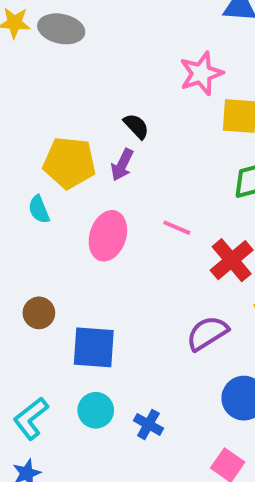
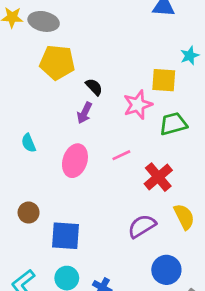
pink star: (201, 73) -> (138, 105), moved
yellow pentagon: (69, 163) -> (57, 62), moved
pink line: (177, 228) -> (121, 155), turned -48

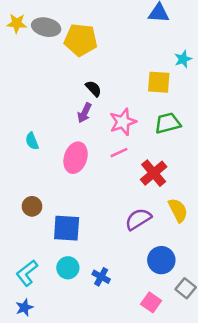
yellow pentagon: (57, 62) -> (81, 40), moved
pink star: (138, 105) -> (123, 122), moved

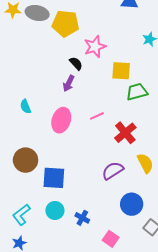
yellow square: (159, 82) -> (121, 71), moved
pink star: (123, 122) -> (95, 47), moved
brown circle: (32, 206) -> (26, 160), size x1.5
pink square: (151, 302) -> (111, 239), moved

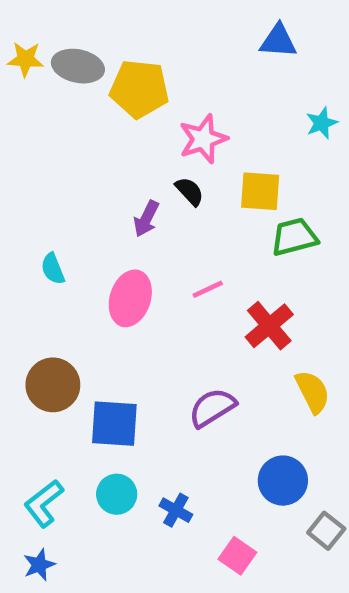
black semicircle: (76, 63) -> (190, 191), moved
purple semicircle: (113, 171) -> (212, 408), moved

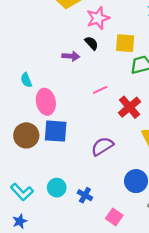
purple arrow: (146, 219) -> (71, 56), turned -112
pink ellipse: (130, 298) -> (46, 102), moved, turned -30
blue square: (114, 424) -> (56, 131), moved
cyan L-shape: (44, 503) -> (22, 192), turned -95

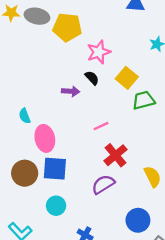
yellow square: (125, 43) -> (127, 78), turned 36
red cross: (129, 107) -> (116, 155), moved
cyan circle: (57, 188) -> (56, 206), moved

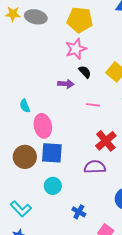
yellow pentagon: (67, 27) -> (80, 20), moved
pink star: (99, 52) -> (76, 49), moved
pink line: (101, 126) -> (93, 105), moved, turned 32
purple semicircle: (103, 184) -> (95, 167), turned 30

